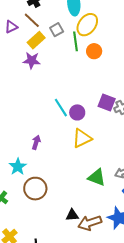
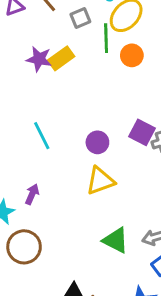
yellow rectangle: (36, 40) -> (61, 58), moved
cyan line: (61, 108) -> (42, 136), moved
purple arrow: (36, 142) -> (32, 194), moved

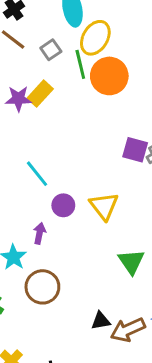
orange circle: (132, 55) -> (109, 76), size x1.6
purple circle: (97, 142) -> (63, 205), moved
yellow triangle: (100, 181) -> (104, 206), turned -36
green triangle: (116, 240) -> (131, 262), turned 40

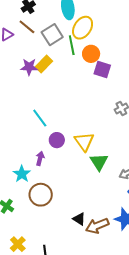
gray square: (51, 50) -> (52, 35), size x1.5
orange circle: (109, 76) -> (91, 54), size x0.7
purple square: (135, 150) -> (102, 70), moved
green triangle: (131, 262) -> (99, 162), moved
black triangle: (101, 321) -> (79, 219), turned 40

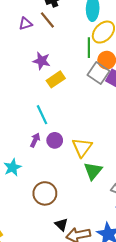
gray square: (52, 35) -> (99, 73), moved, turned -35
yellow rectangle: (44, 64) -> (56, 79), moved
purple arrow: (40, 158) -> (35, 140), moved
brown circle: (41, 195) -> (45, 193), moved

